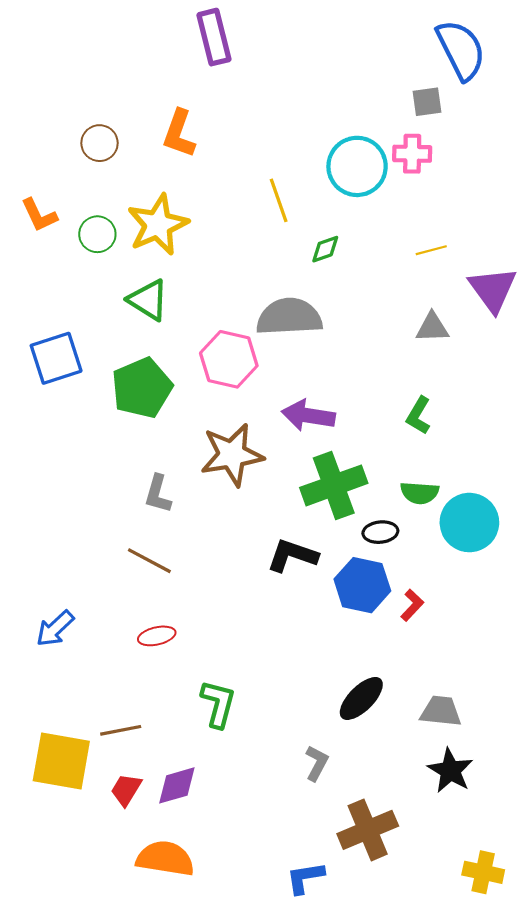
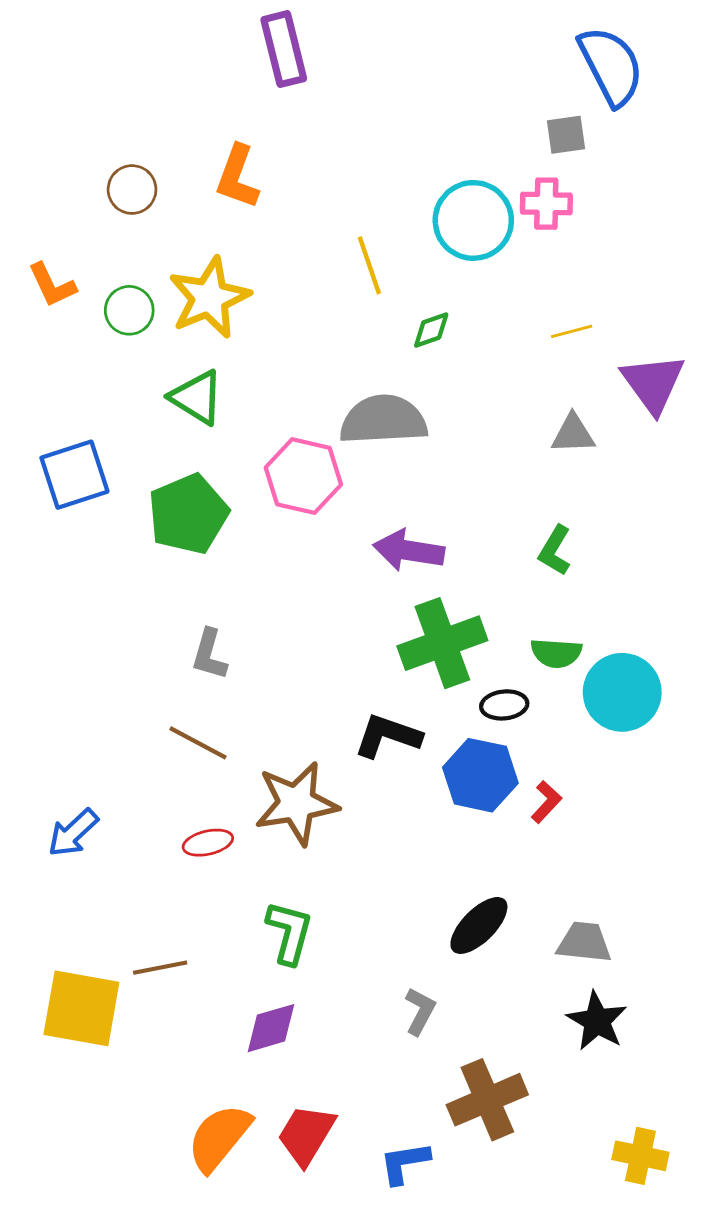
brown star: (232, 455) -> (296, 803), moved
purple diamond: (177, 785) -> (271, 1028), moved
red trapezoid: (126, 790) -> (306, 1135), moved, size x1.4
orange semicircle: (165, 859) -> (219, 1138), turned -60

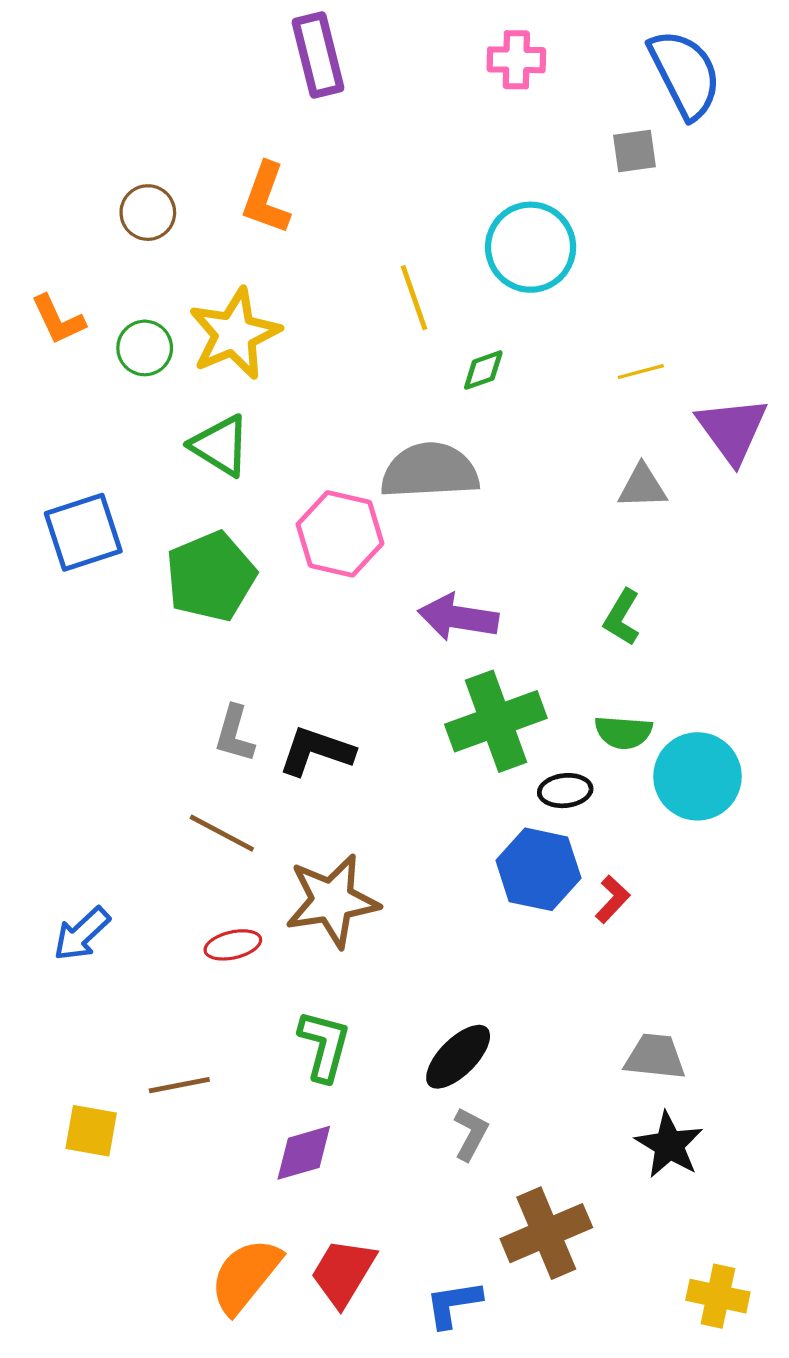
pink cross: (546, 204) -> (516, 60), moved
black L-shape: (388, 736) -> (316, 751), moved
black ellipse: (479, 925) -> (458, 1057), moved
yellow square: (81, 1008) -> (91, 1131), size x0.6

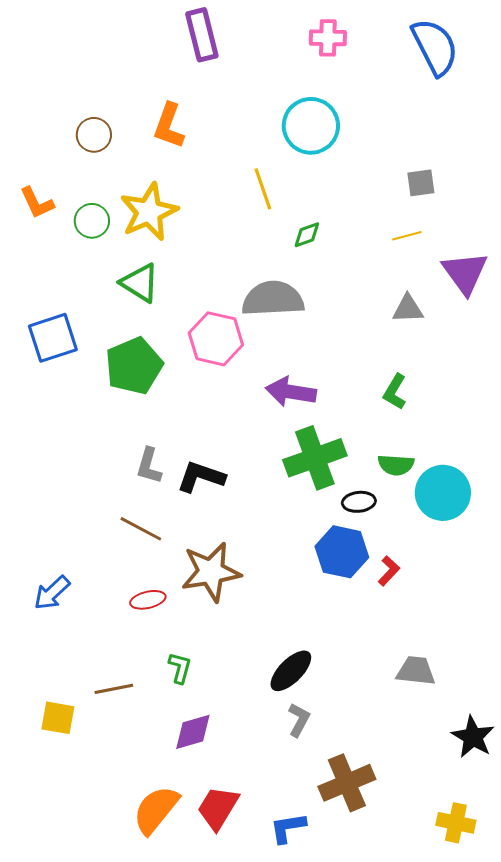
gray square: (634, 151) -> (421, 183), moved
cyan circle: (531, 247) -> (311, 126), moved
green L-shape: (324, 1046) -> (180, 668), moved, size x0.7
black star: (669, 1145) -> (473, 737), moved

